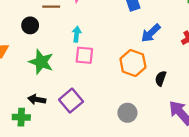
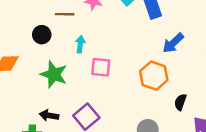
cyan arrow: (77, 34) -> (80, 44), moved
black semicircle: (161, 78) -> (180, 102), moved

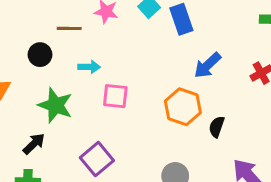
cyan arrow: (80, 44) -> (89, 67), turned 84
black semicircle: (180, 102) -> (217, 127), moved
black arrow: (49, 115) -> (34, 144), moved, turned 126

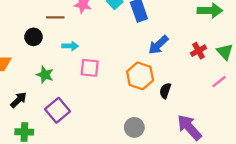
green star: (55, 105) -> (45, 75), size x0.7
black arrow: (34, 144) -> (19, 100), moved
purple square: (97, 159) -> (58, 110), moved

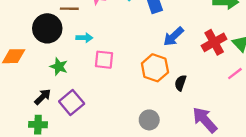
black circle: (33, 37) -> (47, 28), size x1.6
red cross: (198, 51) -> (214, 42), size x1.5
black arrow: (19, 100) -> (43, 97), moved

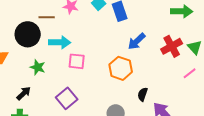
cyan arrow: (84, 38) -> (60, 42), size x1.5
black semicircle: (180, 83) -> (143, 94), moved
purple square: (72, 103) -> (67, 98), moved

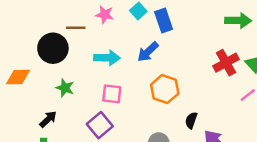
blue arrow: (137, 41) -> (148, 52), moved
cyan arrow: (60, 42) -> (107, 58), moved
pink square: (77, 61) -> (112, 94), moved

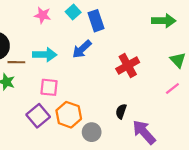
brown line: (76, 28) -> (16, 62), moved
red cross: (226, 63) -> (128, 66), moved
orange hexagon: (165, 89) -> (69, 115), moved

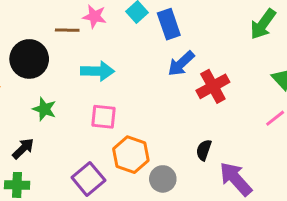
green arrow: (164, 21) -> (263, 24), turned 125
blue arrow: (82, 49) -> (181, 64), moved
brown line: (16, 62) -> (67, 30), moved
purple square: (38, 116) -> (88, 179), moved

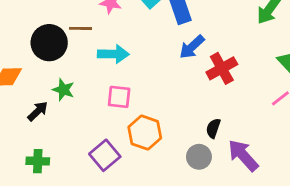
brown line: (67, 30) -> (81, 28), moved
black arrow: (23, 149) -> (38, 111), moved
gray circle: (163, 179) -> (199, 157), moved

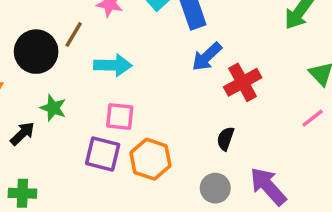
brown line: (81, 28) -> (74, 35), turned -60
black semicircle: (213, 128) -> (226, 139), moved
purple square: (105, 155) -> (103, 154), moved, turned -36

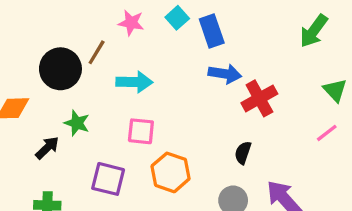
blue arrow: (207, 57) -> (225, 74), turned -128
purple square: (103, 154) -> (108, 179), moved

